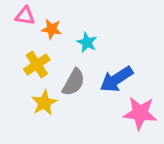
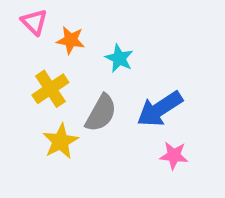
pink triangle: (25, 16) -> (34, 22), turned 36
pink star: (140, 113) -> (174, 155), moved, size x0.6

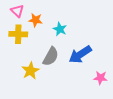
yellow cross: (50, 89) -> (18, 34), moved, turned 36
pink star: (174, 155) -> (100, 78), moved

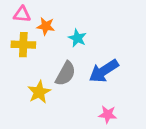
pink triangle: (17, 11) -> (22, 14), turned -40
pink star: (100, 78) -> (108, 114), moved

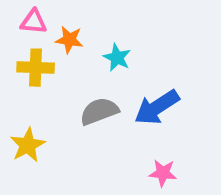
gray semicircle: (66, 74) -> (99, 111), turned -140
yellow star: (39, 92) -> (28, 145), moved

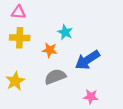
orange star: (69, 40) -> (50, 50), moved
gray semicircle: (99, 111) -> (55, 77), moved

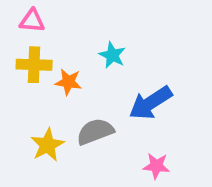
orange star: (50, 50) -> (68, 82), moved
yellow star: (15, 81) -> (47, 145), moved

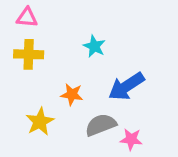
orange star: (68, 82) -> (72, 94), moved
gray semicircle: (95, 132) -> (101, 125), moved

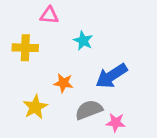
pink triangle: (27, 17) -> (49, 15), moved

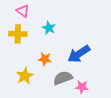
pink triangle: (49, 15) -> (23, 11), moved, turned 32
cyan star: (83, 41) -> (49, 28), moved

